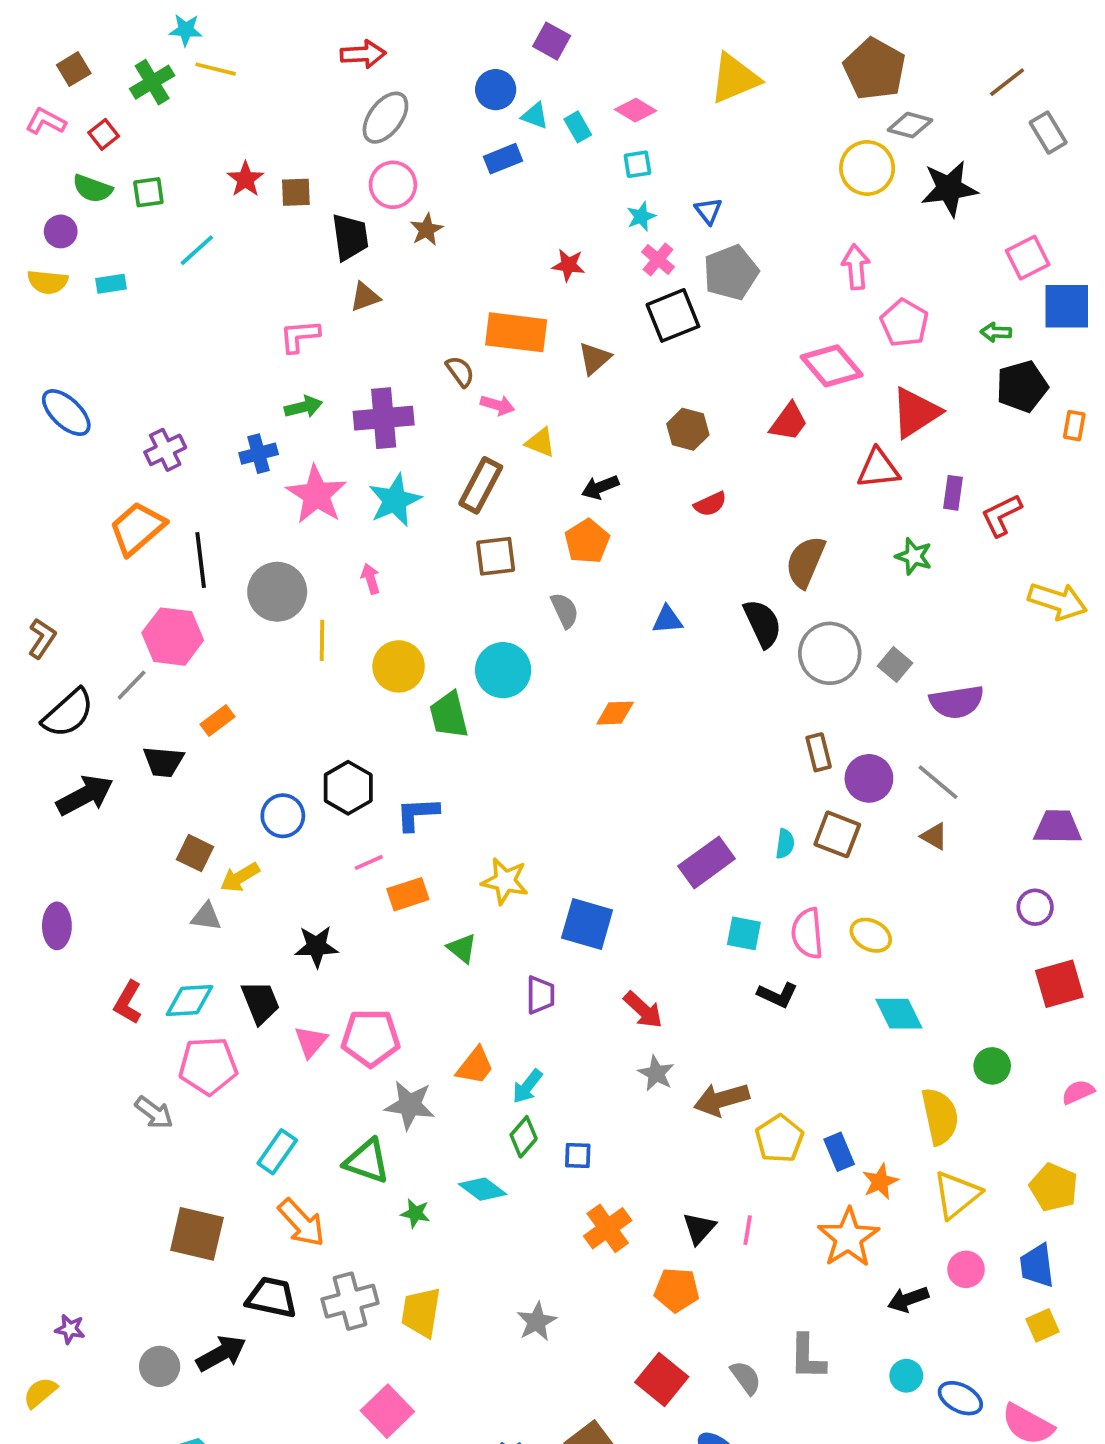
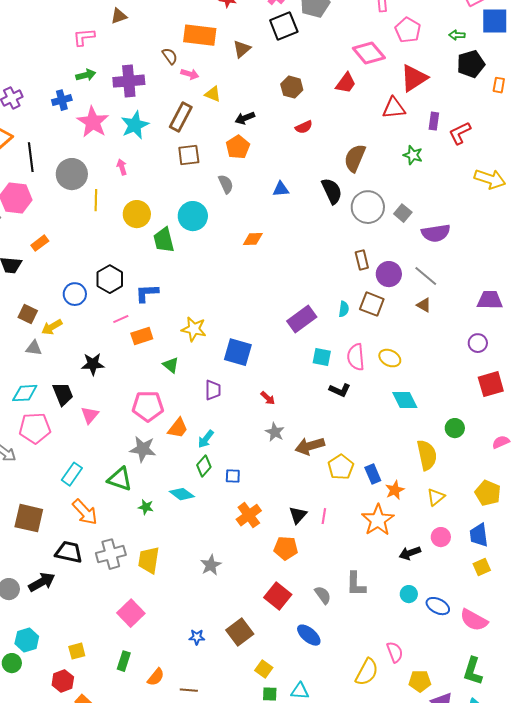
red arrow: (643, 1010) -> (268, 398), size x0.7
pink pentagon: (371, 1038) -> (148, 406), moved
yellow triangle: (957, 1195) -> (436, 497), size x0.7

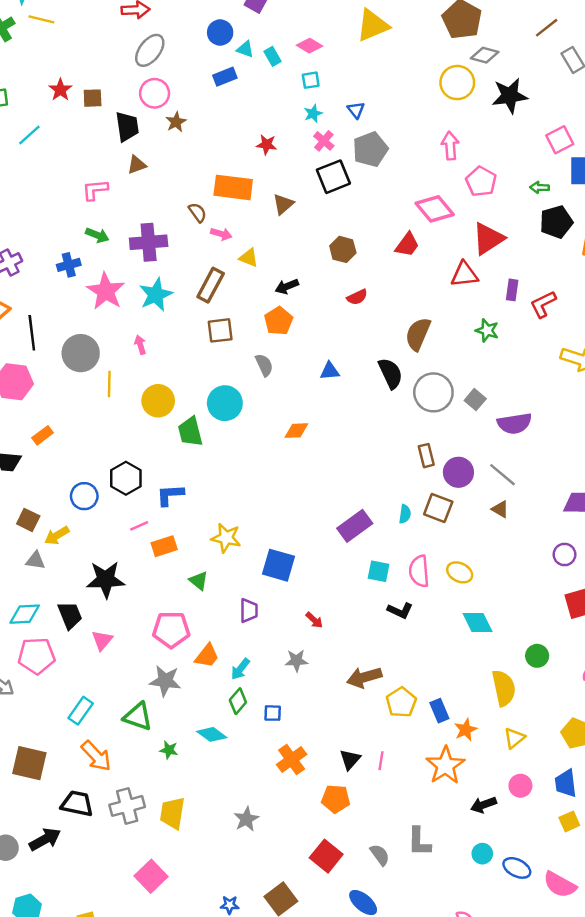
green arrow: (86, 75) -> (97, 235), turned 36
black star: (93, 364) -> (106, 580), size x1.4
gray star: (275, 432) -> (296, 661), moved, turned -30

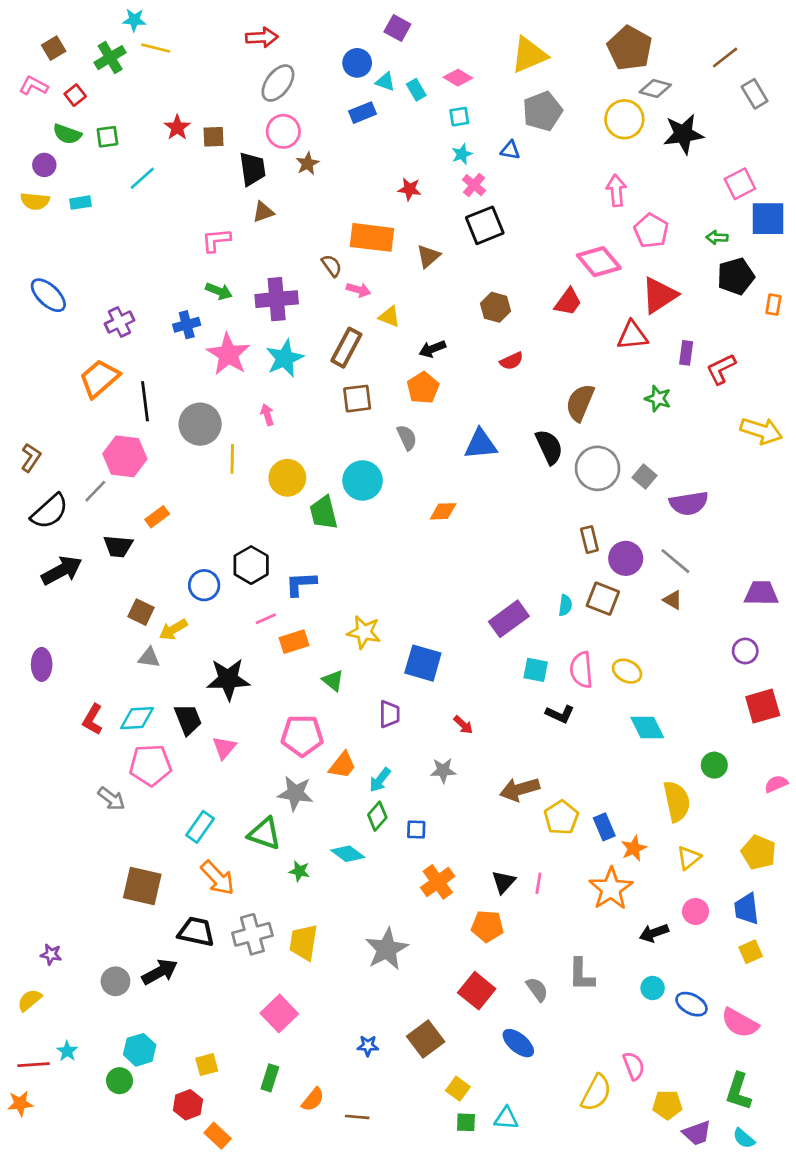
blue triangle: (356, 110) -> (510, 150), turned -42
gray pentagon: (370, 149) -> (542, 111), moved
blue triangle: (330, 371) -> (481, 444), size x1.5
gray star: (246, 819) -> (387, 949), size x1.5

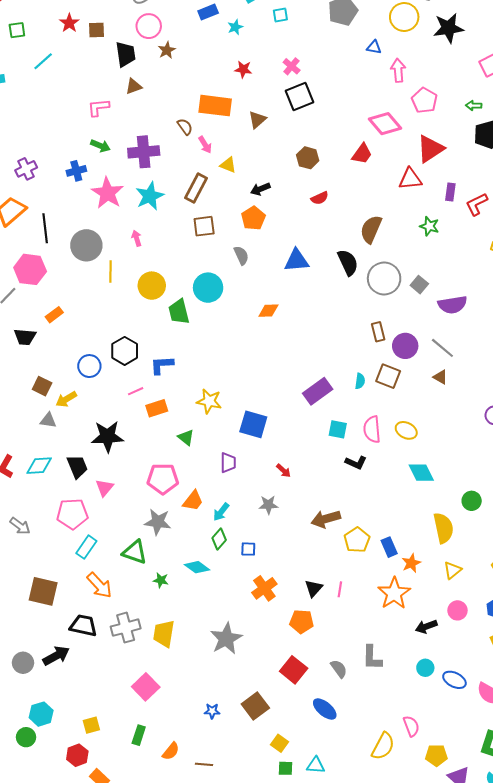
blue triangle: (510, 150) -> (374, 47), moved
cyan star: (462, 154) -> (235, 27), moved
pink arrow: (358, 290) -> (205, 145), turned 42
pink pentagon: (150, 765) -> (72, 514), moved

